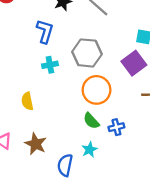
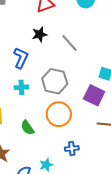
purple square: (134, 63) -> (94, 95), turned -35
green semicircle: (91, 121) -> (27, 128), moved

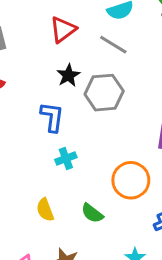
gray line: (70, 43) -> (113, 45), moved
gray hexagon: (55, 81) -> (104, 93), moved

